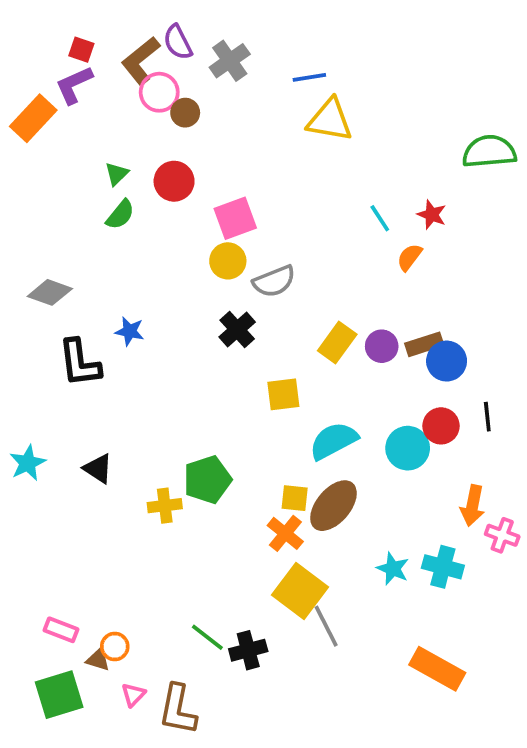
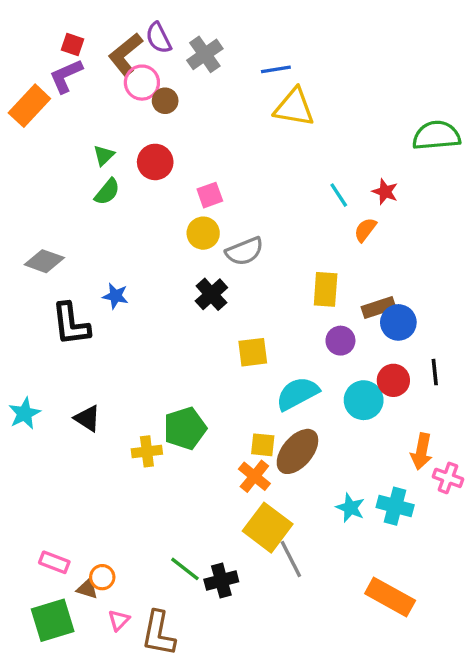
pink square: (235, 218) -> (210, 195), size x0.7
yellow rectangle: (337, 342) -> (326, 289), moved, turned -32
purple circle: (382, 346) -> (340, 341), moved

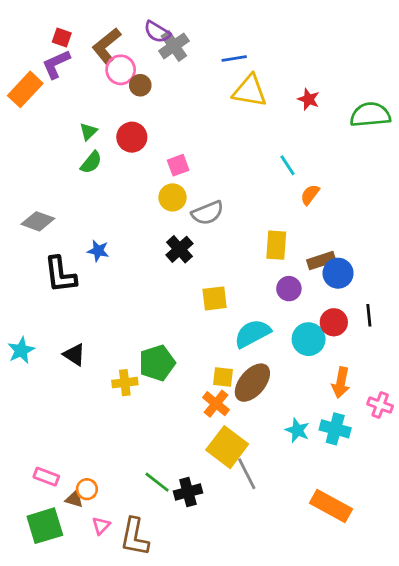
purple semicircle: (158, 38) -> (157, 32), moved, turned -32
red star: (385, 192) -> (309, 99), moved
orange arrow: (422, 451) -> (341, 383), moved

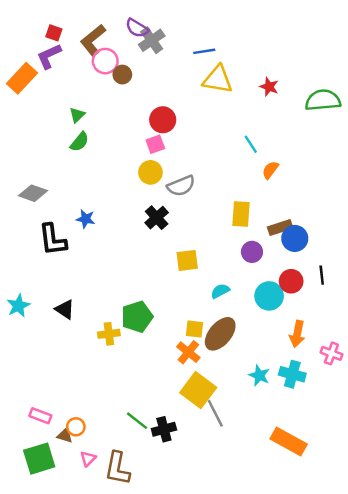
red circle: (132, 137) -> (163, 120), moved
cyan semicircle: (252, 333) -> (220, 291), size x0.6

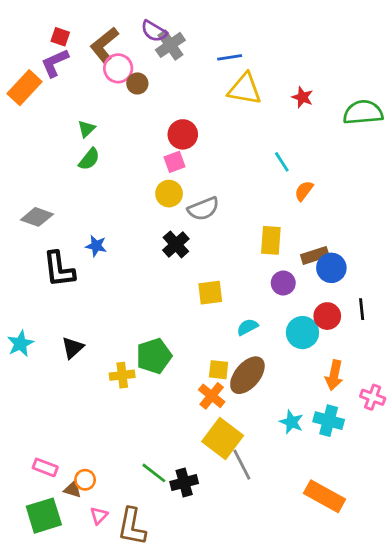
black triangle: (65, 309) -> (73, 348), turned 45

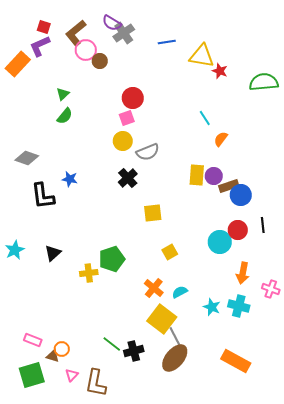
yellow triangle: (245, 89) -> (202, 56), moved
purple circle: (283, 283) -> (214, 176), moved
cyan semicircle: (247, 327) -> (180, 292), moved
yellow square: (219, 370) -> (170, 252), moved, turned -35
brown ellipse: (247, 375) -> (175, 358), moved

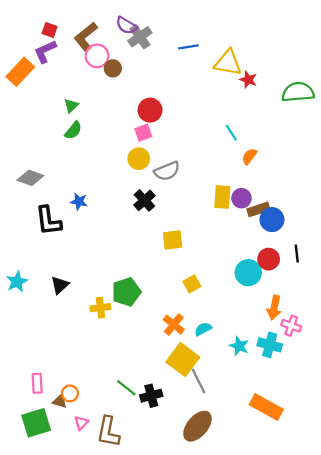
pink cross: (271, 289) -> (291, 326), moved
pink rectangle: (33, 340) -> (37, 383), turned 66
brown ellipse: (175, 358) -> (197, 426), moved

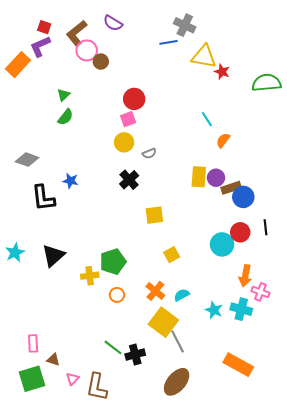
gray cross: (140, 37) -> (185, 25), moved, turned -30
gray semicircle: (167, 171) -> (149, 153), size x0.6
black triangle: (60, 285) -> (53, 256), size x1.4
orange circle: (70, 393) -> (117, 295), moved

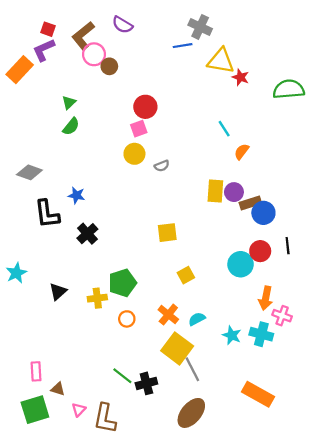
black cross: (129, 180) -> (87, 234), moved
black triangle: (53, 256) -> (58, 292), moved, size x0.7

